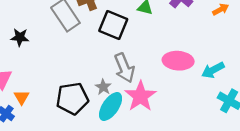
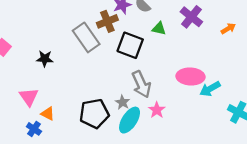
cyan arrow: (213, 70) -> (210, 89), moved
pink star: (140, 96) -> (157, 110), size x0.6
orange triangle: (22, 97) -> (48, 114), turned -32

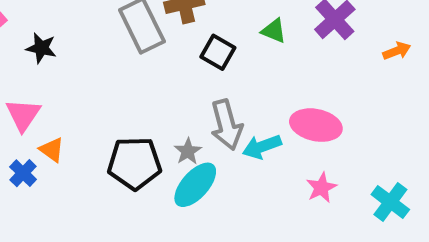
black square: (130, 45) -> (218, 52), size x0.7
black star: (45, 59) -> (41, 48), moved
cyan arrow: (210, 89) -> (262, 147), moved
pink star: (157, 110) -> (321, 188), moved

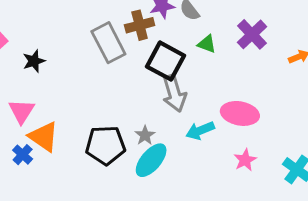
black star: (41, 48) -> (34, 61), turned -30
black square: (218, 52) -> (166, 61), size x1.5
gray arrow: (227, 125) -> (174, 93), moved
orange triangle: (52, 150) -> (44, 137), size x1.6

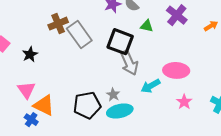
brown cross: (140, 25) -> (58, 24), moved
cyan ellipse: (151, 160) -> (120, 111), turned 45

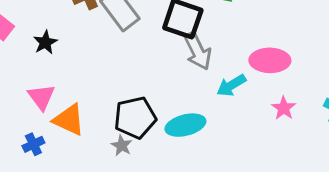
gray star: (113, 95) -> (122, 146), moved
blue cross: (31, 120) -> (33, 144), moved, turned 32

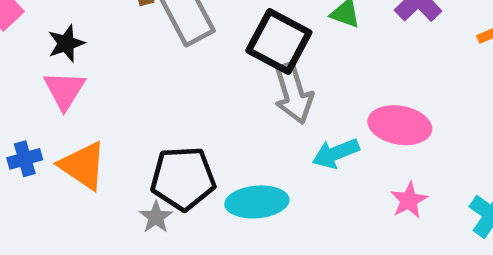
pink triangle: (41, 97) -> (65, 90), moved
blue cross: (33, 144) -> (25, 159), moved

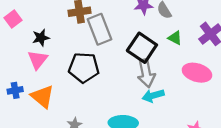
pink ellipse: (400, 125) -> (197, 73), moved
cyan arrow: (336, 153) -> (153, 96), moved
black pentagon: (183, 178) -> (84, 68), moved

